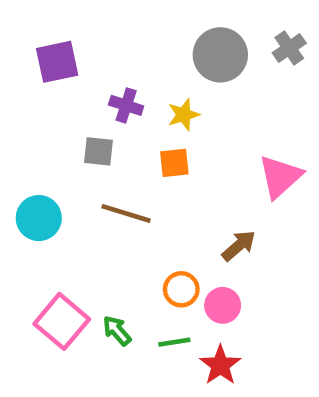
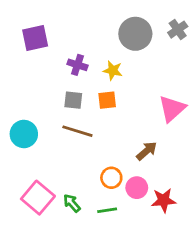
yellow star: (184, 115) -> (113, 70), turned 30
gray square: (99, 151) -> (73, 100), moved
red star: (220, 365) -> (164, 200), moved, turned 30

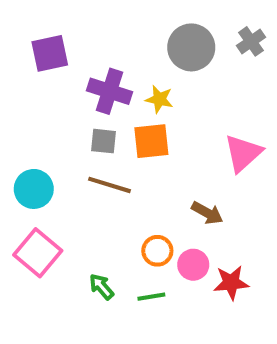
purple cross: (77, 65) -> (110, 91), size x1.5
orange square: (107, 100) -> (151, 141), size x1.4
brown arrow: (147, 151) -> (207, 213), turned 70
pink square: (38, 198) -> (38, 253), moved

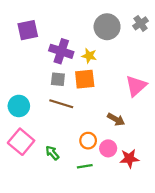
green arrow: (102, 287) -> (52, 153), moved

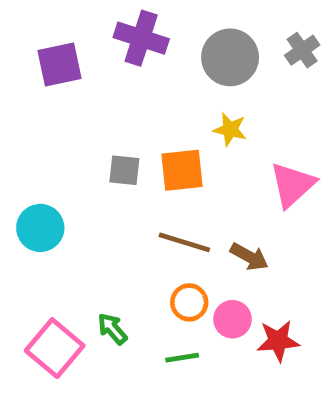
purple cross: (61, 51) -> (141, 38), moved
yellow star: (89, 56) -> (230, 129), moved
brown line: (61, 104) -> (184, 242), moved
pink square: (21, 142) -> (55, 348), moved

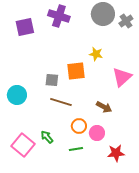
gray circle: (230, 57) -> (103, 14), moved
gray square: (124, 170) -> (52, 80), moved
brown line: (184, 242) -> (61, 102), moved
red star: (278, 341) -> (116, 153), moved

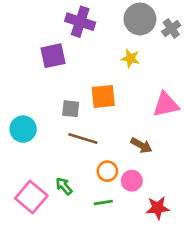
purple square: (25, 27) -> (53, 56), moved
yellow star: (96, 54) -> (130, 58), moved
pink triangle: (122, 77) -> (166, 105), turned 30

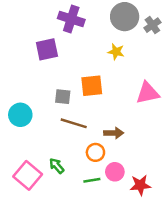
brown arrow: (141, 145) -> (114, 133), moved, turned -30
pink circle: (132, 181) -> (115, 172), moved

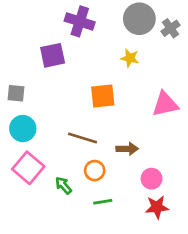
gray square: (63, 97) -> (16, 93), moved
orange circle: (95, 152) -> (95, 171), moved
pink circle: (115, 172) -> (152, 179), moved
pink square: (28, 175) -> (28, 168), moved

